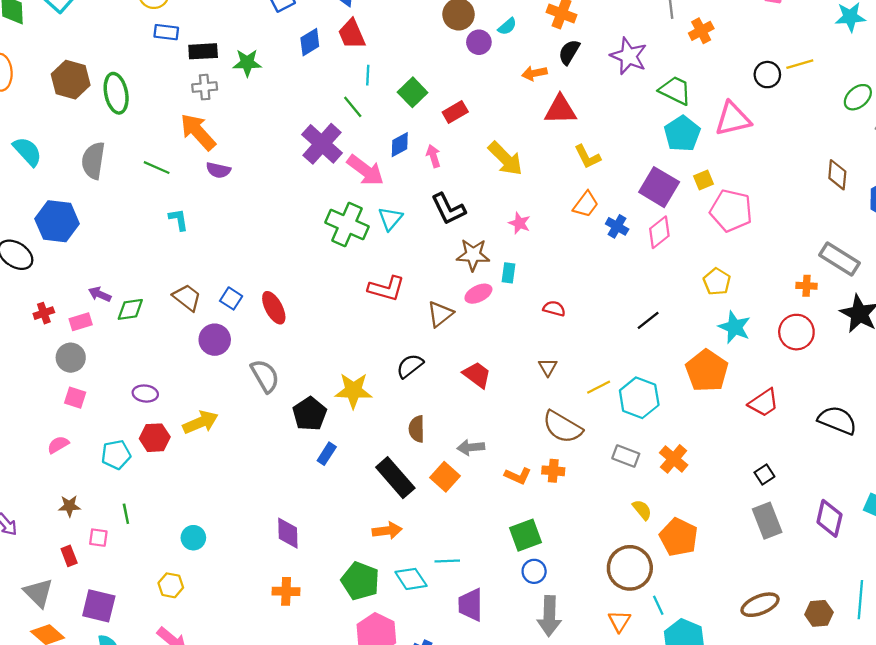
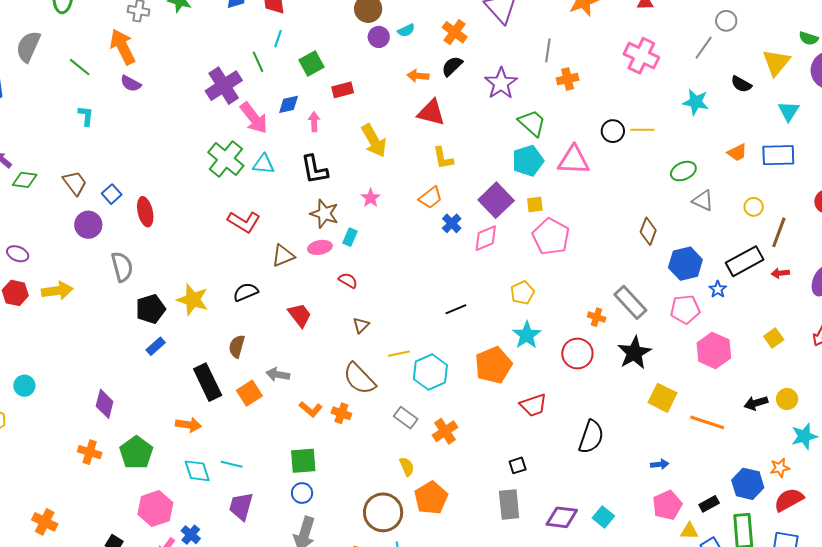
cyan triangle: (390, 219) -> (264, 164), turned 40
red semicircle: (554, 309) -> (348, 280), moved
black semicircle: (837, 420) -> (591, 437), turned 72
purple diamond: (829, 518) -> (562, 517), turned 68
green pentagon: (360, 581) -> (136, 453), moved

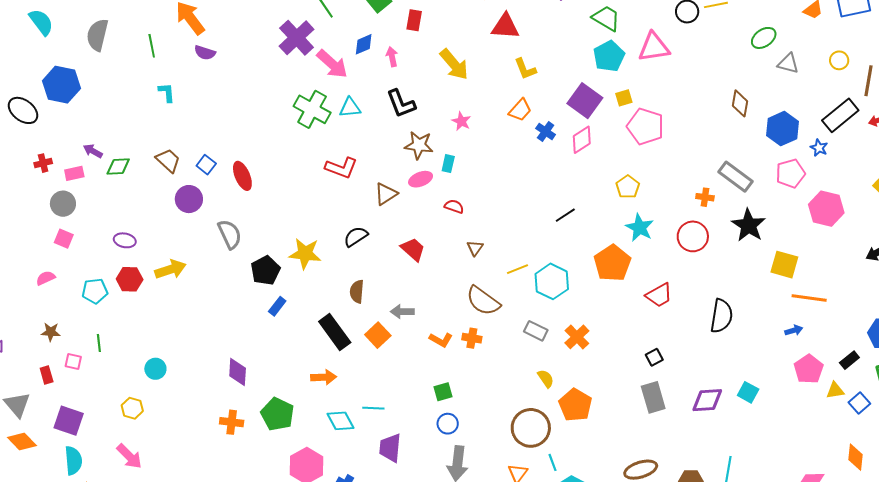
green line: (80, 67) -> (152, 46), turned 50
red rectangle: (343, 90) -> (414, 20), turned -55
orange line: (707, 422) -> (809, 298), moved
green square: (303, 461) -> (443, 392), size x0.7

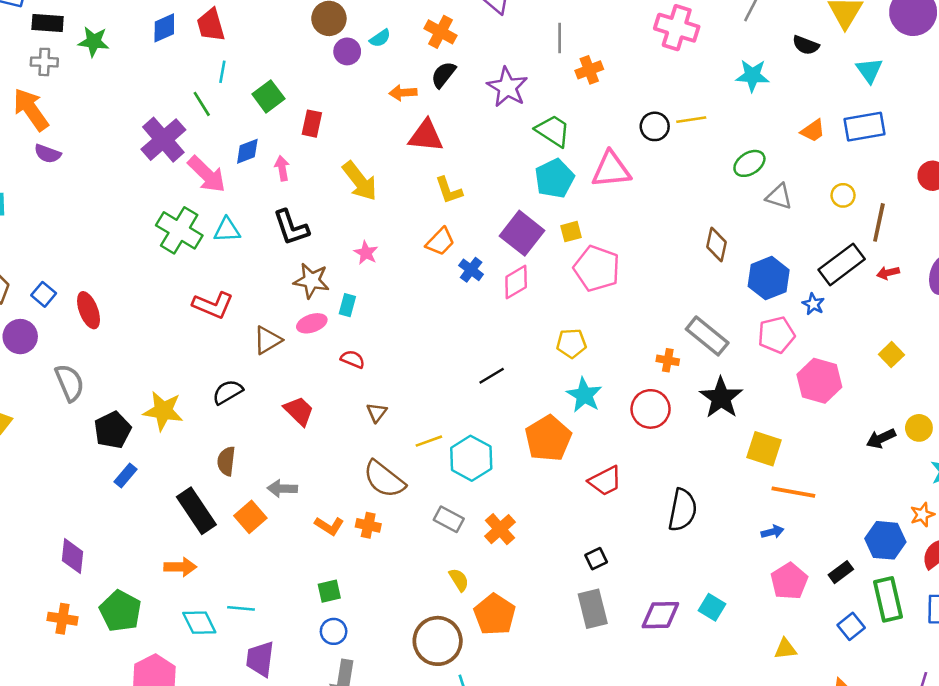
yellow pentagon: (628, 187) -> (571, 343), turned 30
yellow triangle: (835, 391) -> (785, 649), moved

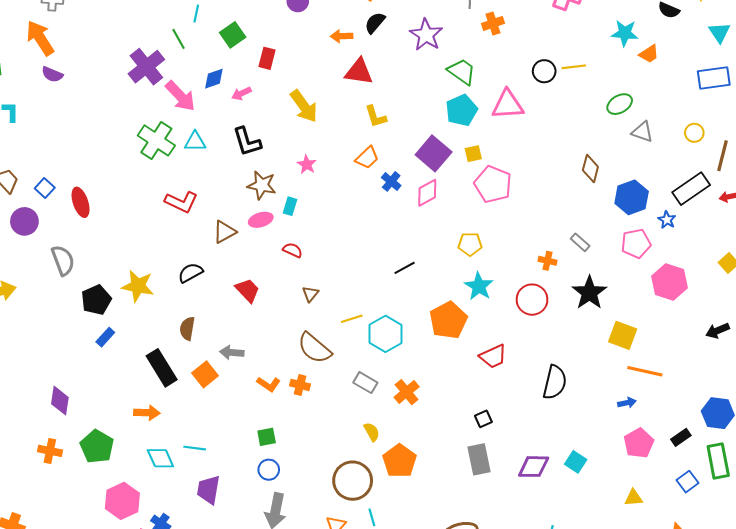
orange trapezoid: (813, 131) -> (649, 54), moved
pink arrow: (282, 168) -> (242, 93), turned -108
gray rectangle: (707, 336) -> (580, 242), size x0.6

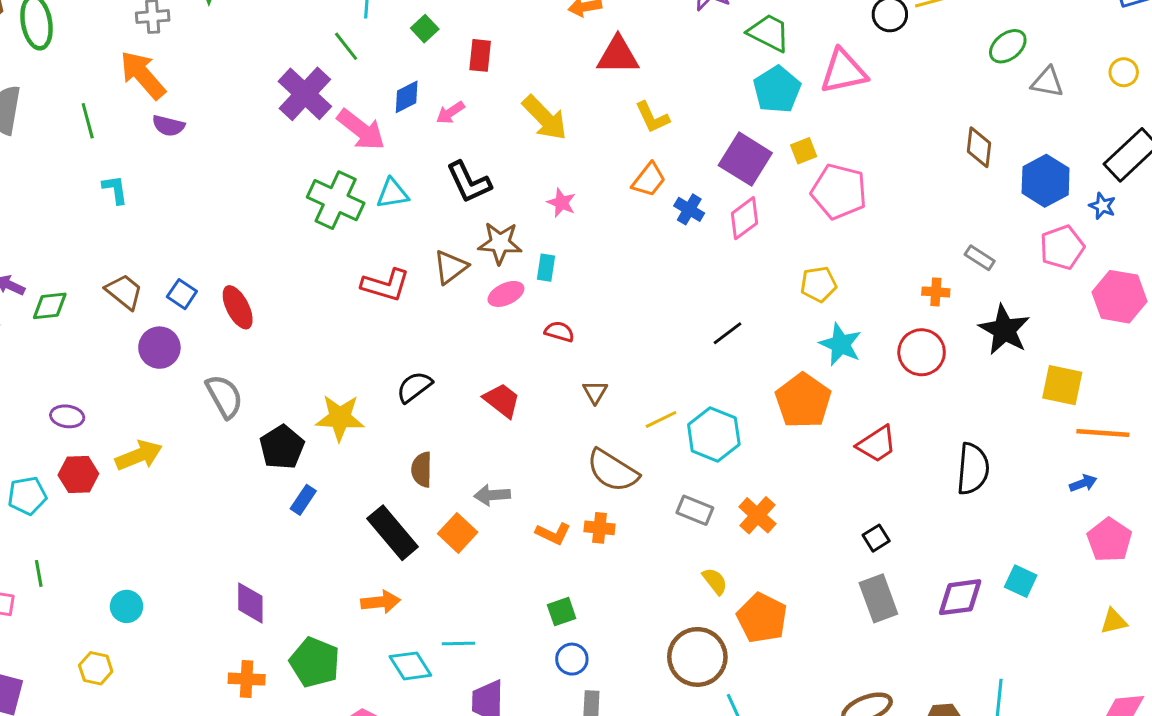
green square: (233, 35) -> (425, 29), size x0.7
brown triangle: (224, 232) -> (451, 267), moved

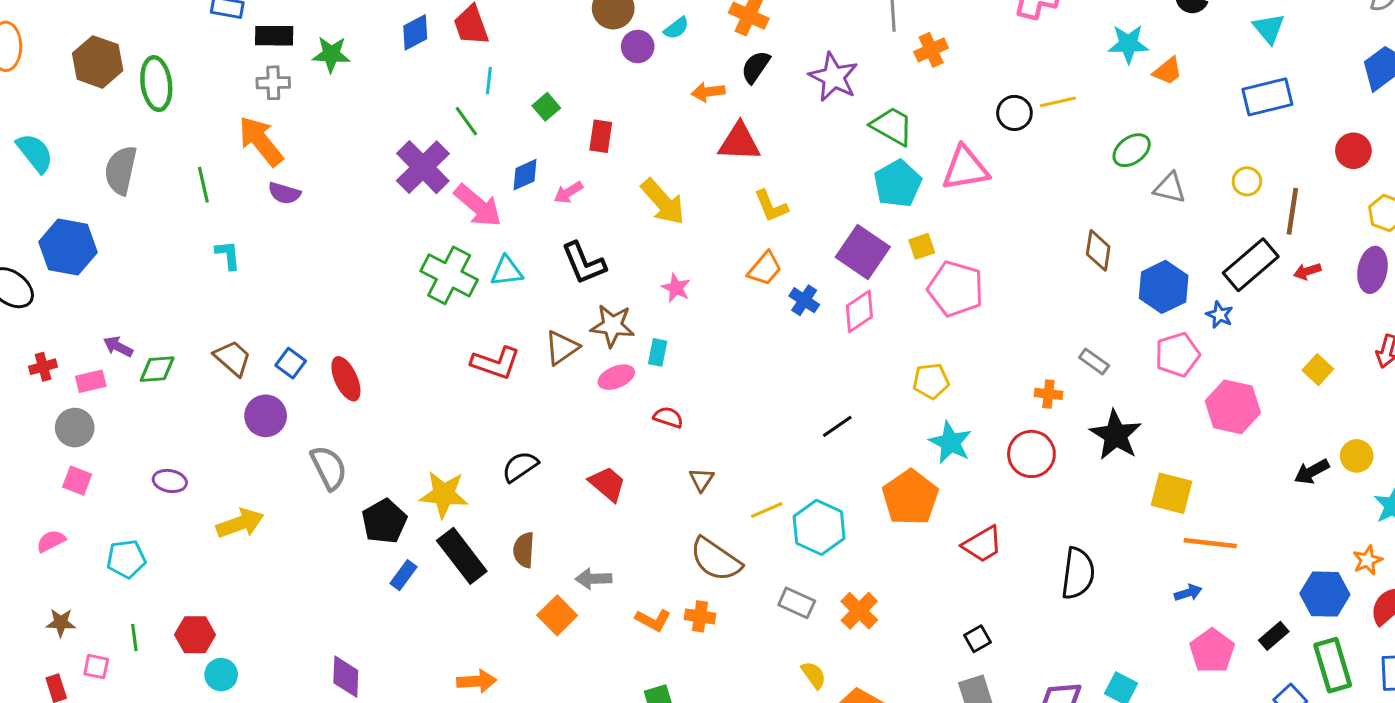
red hexagon: (78, 474) -> (195, 635), moved
black rectangle: (393, 533) -> (462, 556), moved

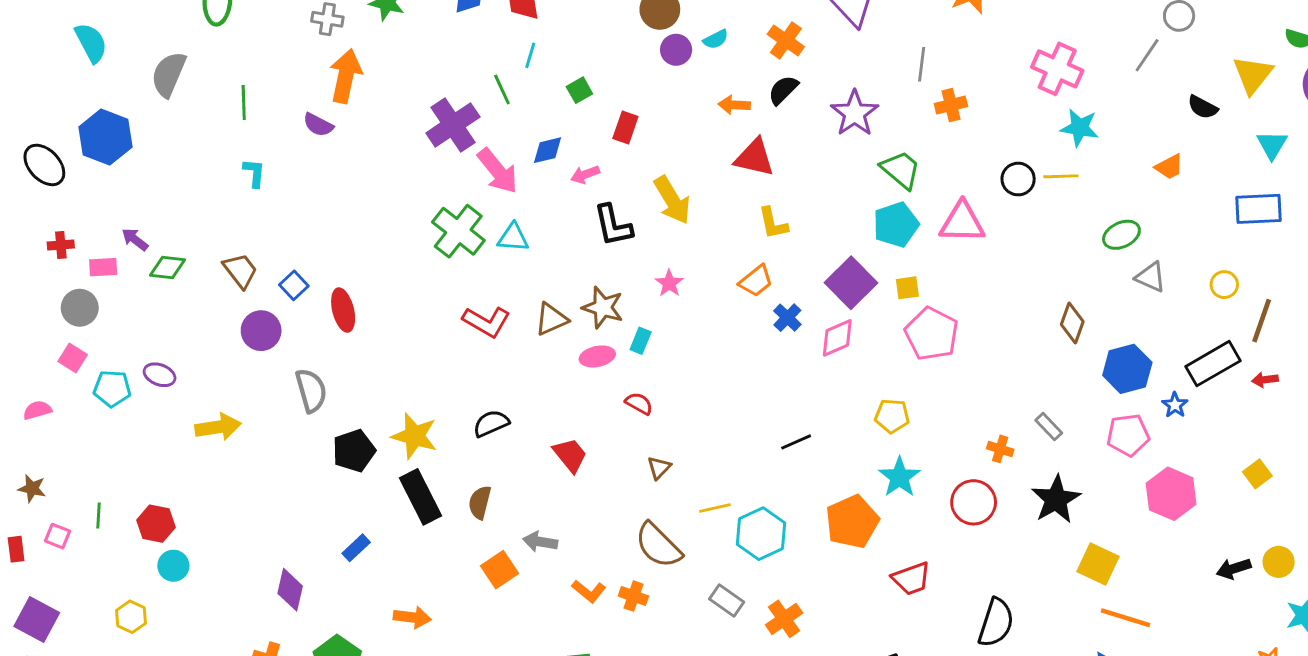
cyan star: (1128, 44) -> (1080, 128), moved
orange arrow: (261, 141) -> (346, 76), moved, turned 40
black L-shape: (584, 263) -> (613, 225), moved
cyan pentagon: (126, 559) -> (112, 389), moved
blue rectangle: (403, 575) -> (356, 548), moved

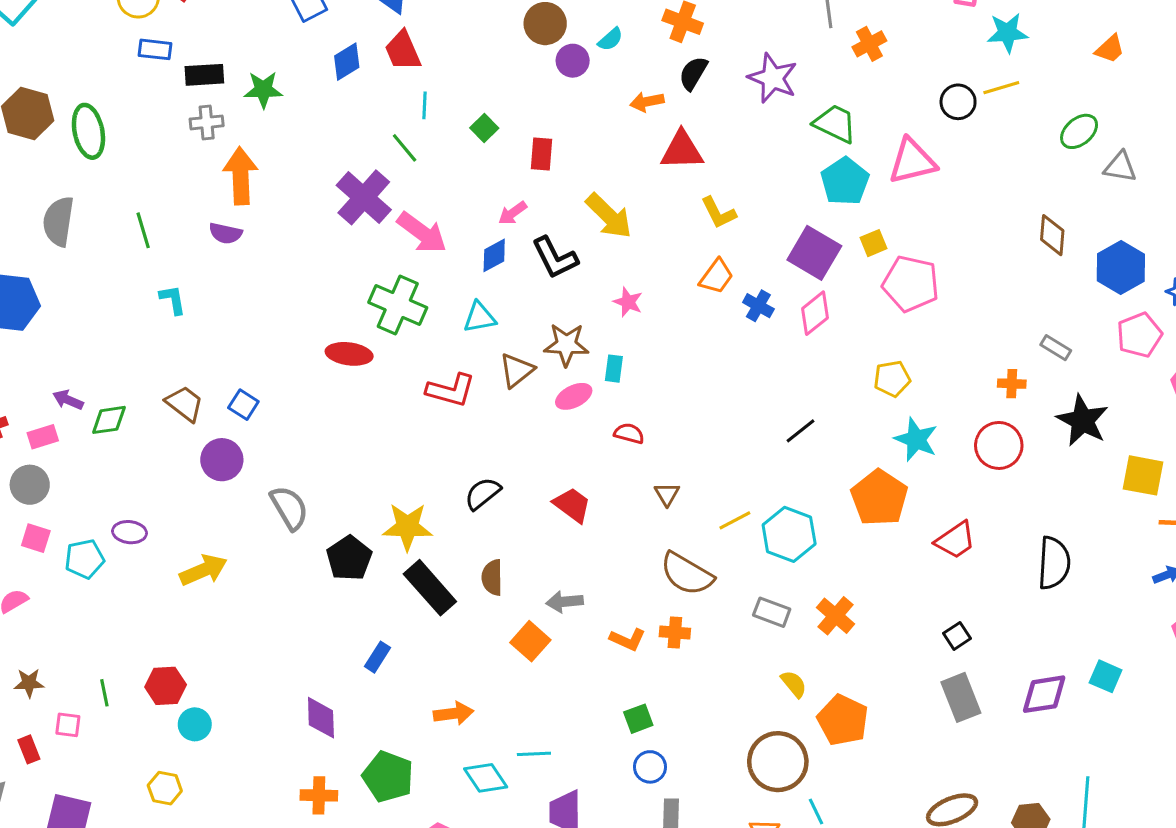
blue diamond: (548, 150) -> (494, 255), moved
cyan triangle: (513, 238) -> (480, 317), moved
red ellipse: (343, 310) -> (349, 354), moved, turned -54

